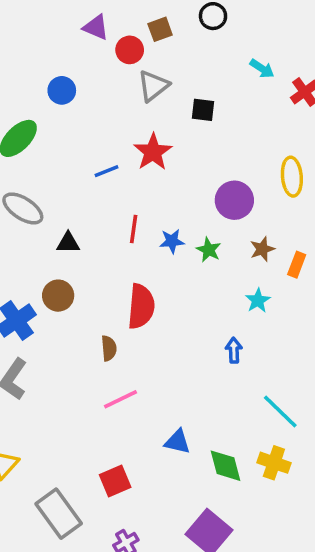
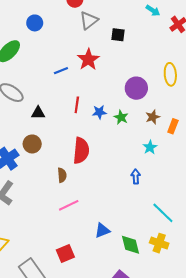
blue triangle: (178, 442) -> (102, 230), turned -35

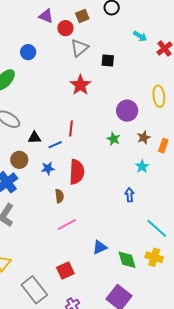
blue line: (61, 71) -> (55, 145), moved
blue star: (99, 112) -> (48, 168), moved
brown circle: (32, 144) -> (19, 160), moved

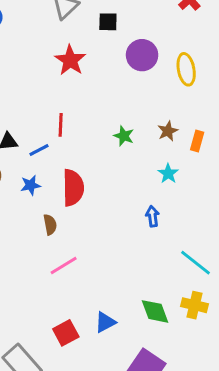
purple circle: (127, 111) -> (142, 55), moved
blue triangle: (100, 247) -> (105, 322), moved

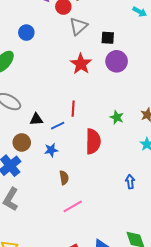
purple circle: (142, 55) -> (117, 61), moved
red semicircle: (73, 188) -> (93, 141), moved
blue arrow: (153, 216) -> (130, 182), moved

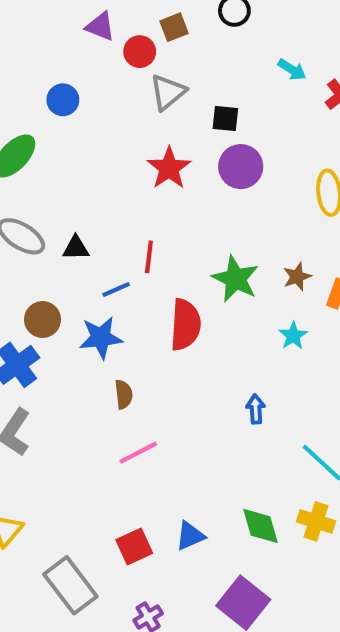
green star: (117, 117) -> (235, 279), size x1.6
black triangle: (36, 119) -> (76, 248), moved
blue star: (51, 150) -> (101, 338), size x1.5

